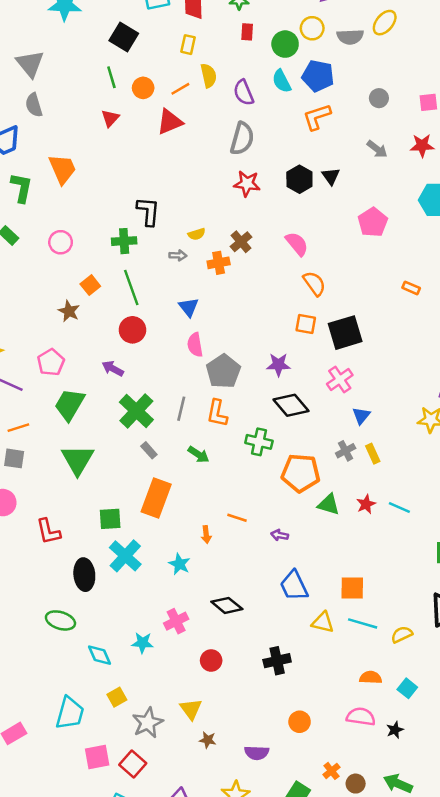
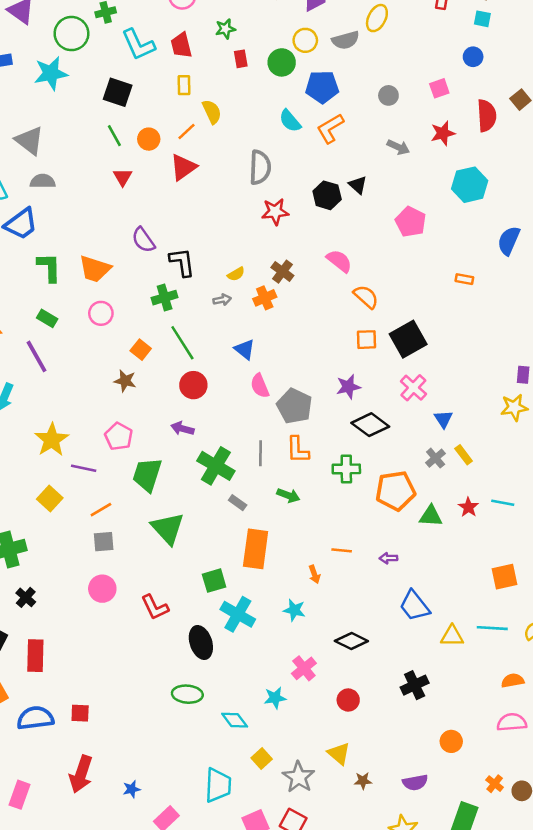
cyan semicircle: (282, 81) -> (290, 121), moved
purple semicircle: (244, 93) -> (143, 240), moved
gray semicircle: (34, 105) -> (43, 181), turned 120
orange trapezoid: (62, 169) -> (95, 269), moved, turned 144
orange square: (352, 588) -> (505, 577), moved

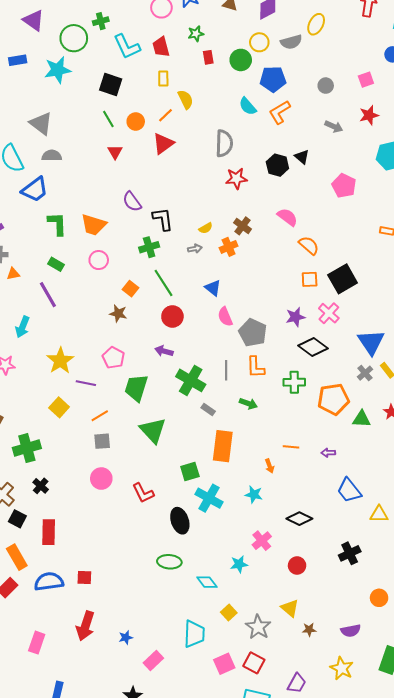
pink cross: (413, 388) -> (329, 313), moved
blue triangle: (443, 419) -> (371, 342), size x1.8

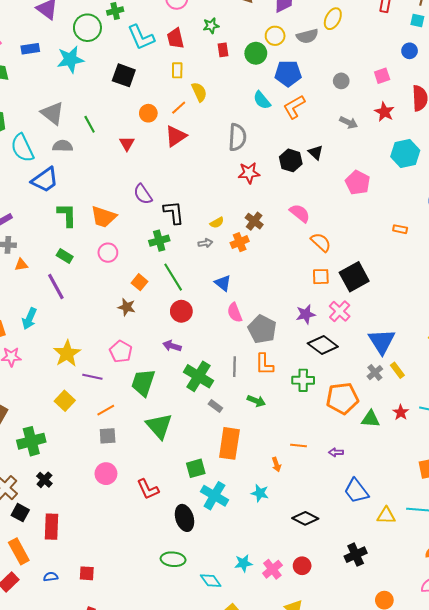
red star: (369, 115) -> (384, 112), turned -30
green line: (108, 119) -> (90, 124), moved
pink cross: (262, 541) -> (272, 569), moved
blue semicircle: (49, 582) -> (51, 577), size x0.5

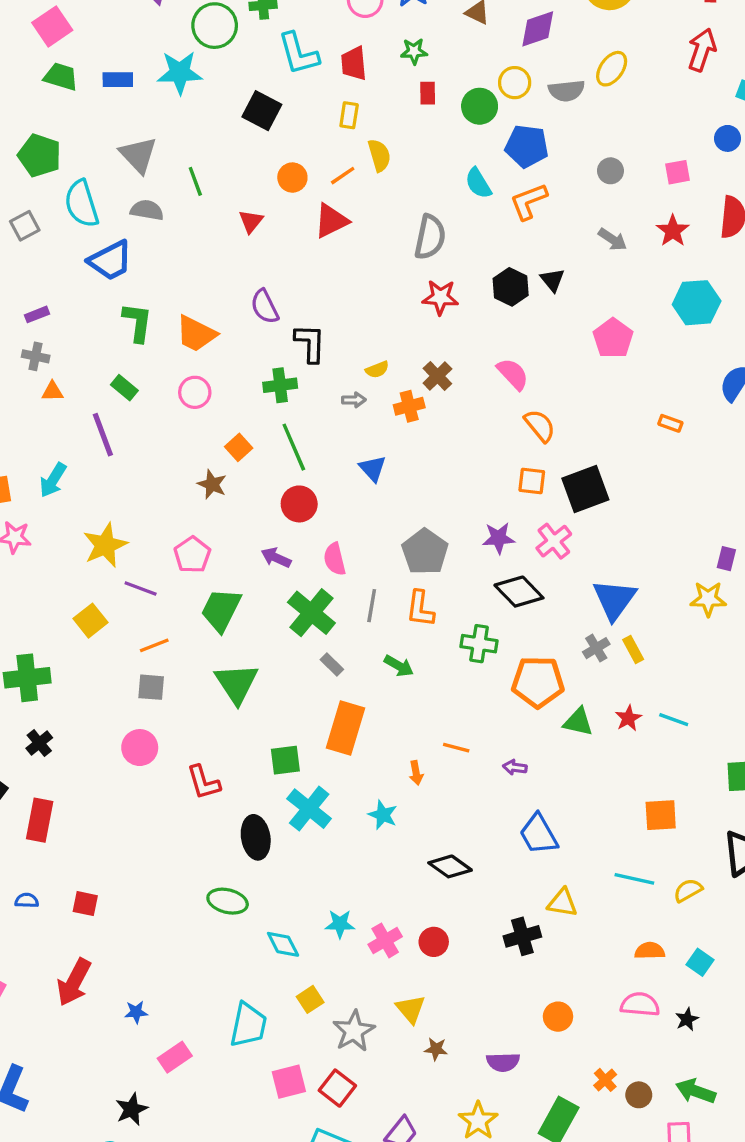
blue rectangle: (30, 49) -> (118, 80), moved
pink semicircle: (235, 313) -> (335, 559), moved
yellow triangle: (386, 516) -> (562, 903), moved

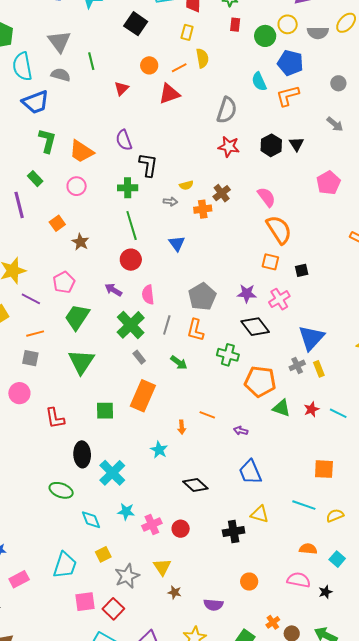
orange semicircle: (540, 426) -> (279, 230), size x1.4
orange square: (239, 447) -> (57, 223), moved
black square: (585, 489) -> (302, 270), size x0.5
cyan cross: (309, 809) -> (112, 473), moved

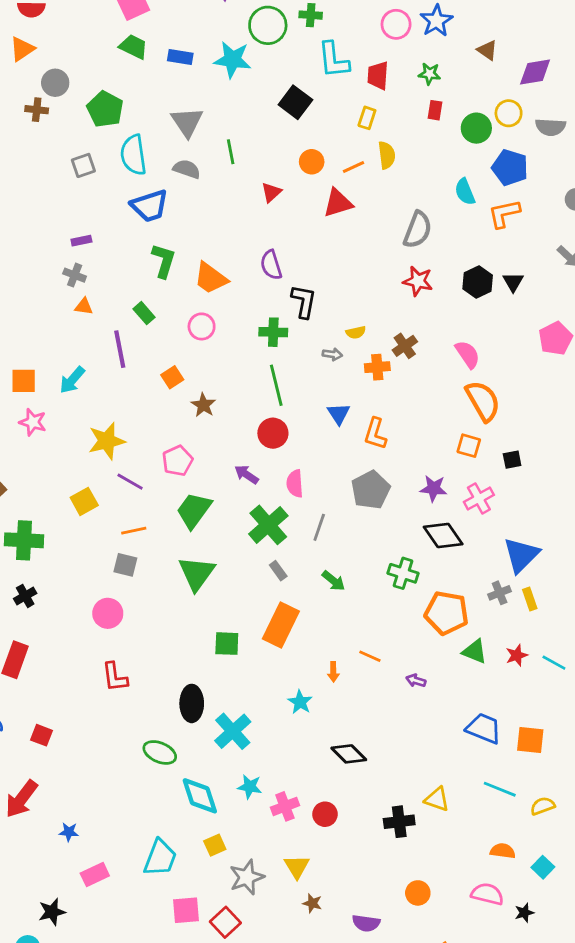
orange L-shape: (195, 330) -> (375, 434), moved
red L-shape: (55, 418) -> (115, 677), moved
blue trapezoid: (250, 472) -> (484, 728), moved, turned 132
cyan diamond: (91, 520) -> (200, 796), size x1.4

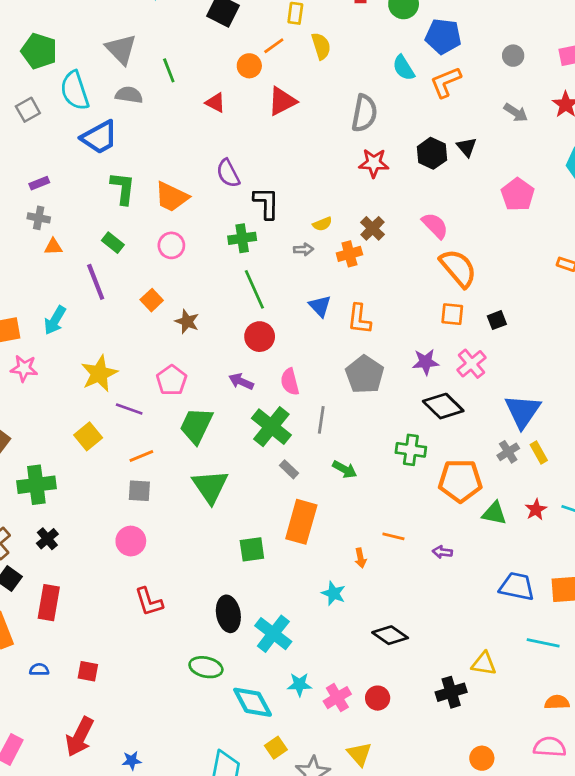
orange line: (354, 167) -> (274, 46), moved
red triangle: (271, 192) -> (215, 103), turned -40

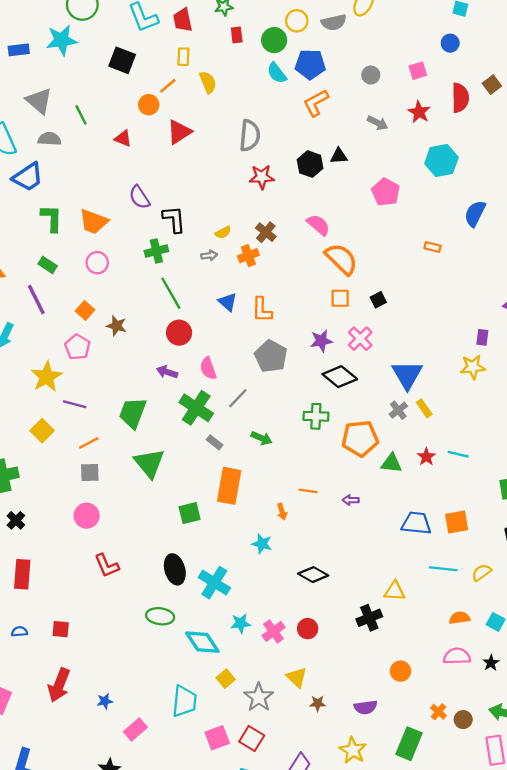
cyan semicircle: (404, 68) -> (277, 73), moved
black triangle: (467, 147) -> (339, 156), turned -48
pink pentagon: (172, 380) -> (77, 347), moved
gray line: (321, 420) -> (238, 398), turned 40

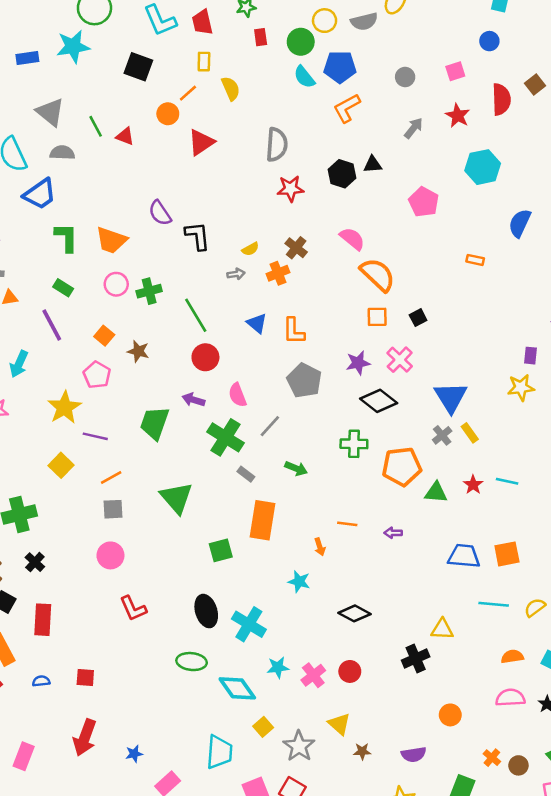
gray arrow: (378, 123) -> (413, 128), turned -78
red triangle: (123, 139) -> (125, 136), moved
green cross: (156, 251) -> (149, 291), moved
green trapezoid: (133, 413) -> (155, 423), moved

